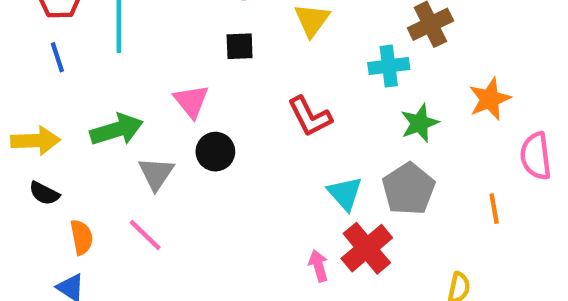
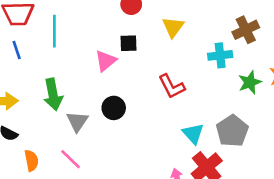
pink triangle: (191, 101) -> (106, 61), moved, turned 30
green star: (419, 123) -> (250, 82), moved
green arrow: (117, 130) -> (53, 94), turned 96

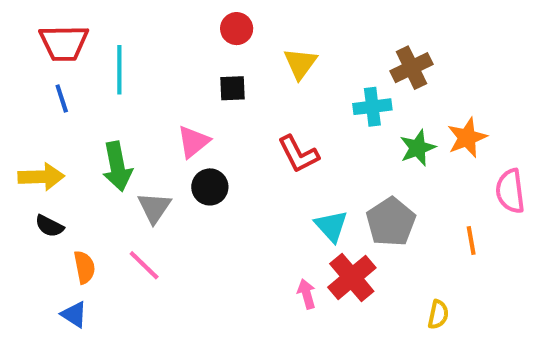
pink triangle: (106, 61) -> (193, 142), moved

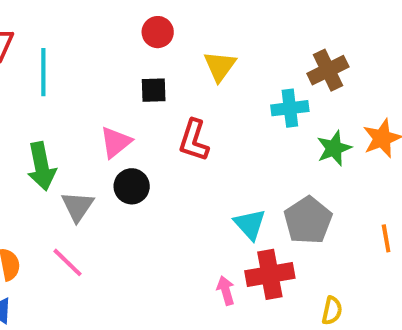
red L-shape: (298, 154) -> (194, 140), moved, turned 45
red cross: (352, 278) -> (270, 274), turned 30
yellow semicircle: (438, 315) -> (332, 311), moved

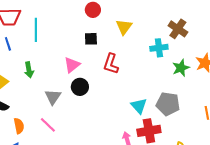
brown cross: (328, 70) -> (178, 29), turned -30
green arrow: (41, 166) -> (29, 70), moved, size x0.7
gray pentagon: (308, 220) -> (168, 104), turned -30

